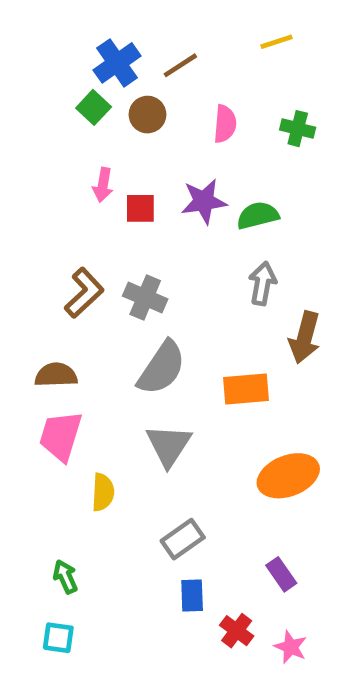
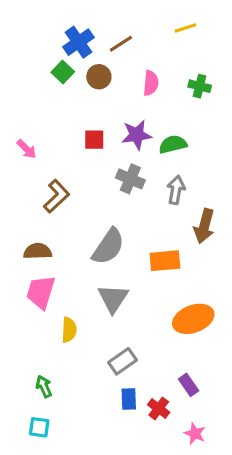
pink arrow: (103, 185) -> (27, 149), moved, turned -55
gray cross: (145, 298) -> (130, 179), moved
red cross: (237, 631) -> (159, 408), moved

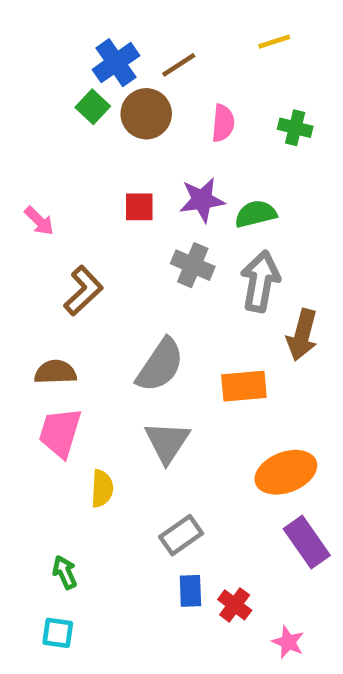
brown circle: (99, 77) -> (146, 114), size x1.4
gray arrow: (176, 190) -> (260, 281), size x1.4
purple rectangle: (189, 385) -> (307, 542), moved, size x1.5

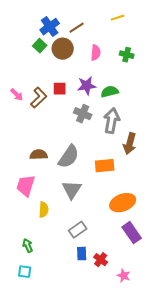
brown L-shape: (83, 291) -> (39, 98), moved
brown semicircle: (55, 372) -> (39, 155), moved

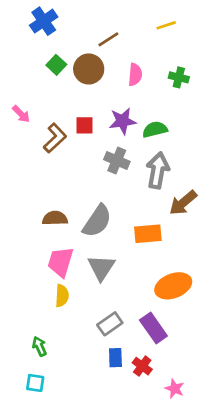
blue cross: (50, 27) -> (44, 21), moved
pink arrow: (17, 95) -> (21, 114), moved
brown arrow: (130, 144) -> (183, 203), turned 35
pink trapezoid: (26, 186) -> (61, 262), moved
purple rectangle: (132, 233) -> (153, 328), moved

